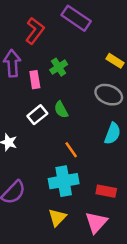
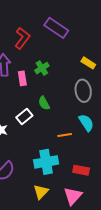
gray ellipse: (109, 95) -> (83, 91), turned 60
white rectangle: (37, 115) -> (24, 117), moved
cyan semicircle: (112, 133) -> (86, 123), turned -54
orange line: (71, 150) -> (65, 135), moved, turned -64

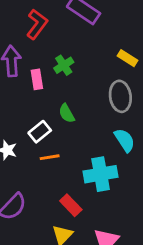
orange line: (65, 135) -> (50, 157), moved
cyan cross: (46, 162) -> (101, 174), moved
red rectangle: (81, 170) -> (71, 205), moved, turned 35

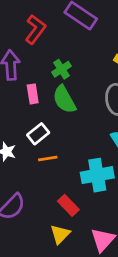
pink rectangle: (37, 79) -> (33, 94), moved
green semicircle: (67, 113) -> (64, 99), moved, size x1.5

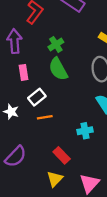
pink rectangle: (33, 94) -> (23, 72), moved
cyan cross: (97, 175) -> (85, 131), size x0.6

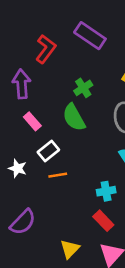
green cross: (56, 44) -> (83, 88), moved
pink rectangle: (23, 72) -> (32, 121), turned -32
red rectangle: (62, 155) -> (103, 221), moved

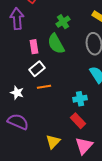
pink rectangle: (32, 121) -> (34, 47), moved, turned 32
white star: (17, 168) -> (17, 93), moved
purple semicircle: (23, 222) -> (18, 122), turned -110

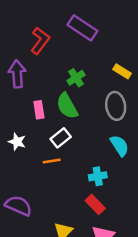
white rectangle: (37, 69) -> (61, 138), moved
white star: (17, 93) -> (17, 142), moved

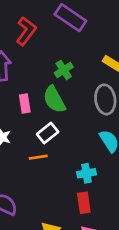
red rectangle: (95, 204) -> (84, 203), turned 36

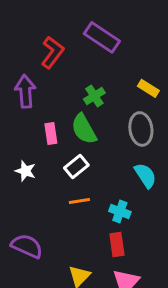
orange line: (38, 157) -> (79, 201), moved
cyan cross: (86, 173) -> (120, 212), turned 30

